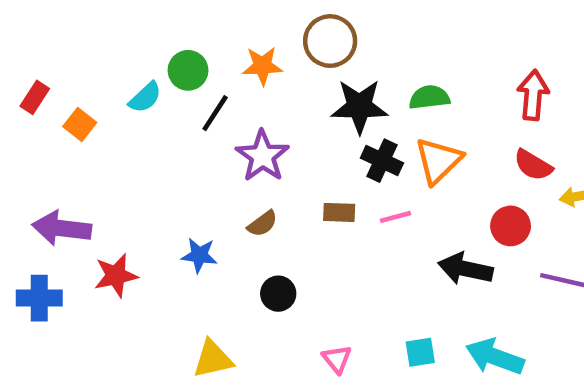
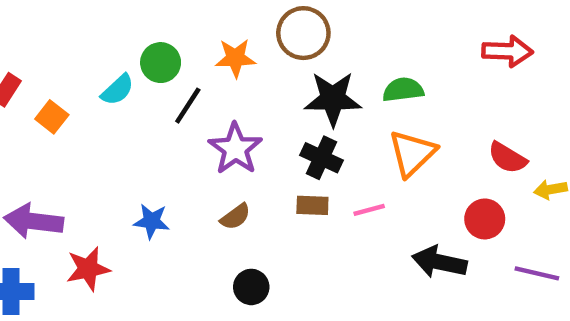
red arrow: (533, 95) -> (507, 51), moved, turned 87
black cross: (382, 161) -> (322, 158), moved
blue star: (199, 255) -> (152, 221), moved

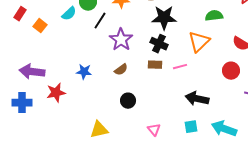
green semicircle: (403, 90) -> (214, 16), moved
black arrow: (439, 262) -> (197, 99), moved

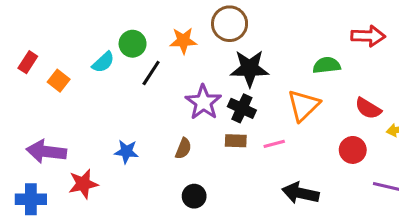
purple star: (121, 40) -> (203, 102), moved
brown semicircle: (121, 70) -> (183, 148), turned -32

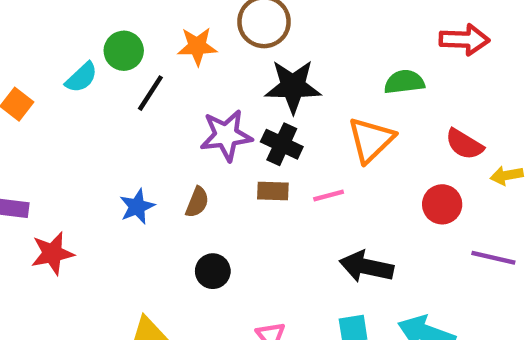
purple star: (203, 102) -> (226, 135), turned 30
blue star: (126, 152) -> (137, 207), moved, turned -30

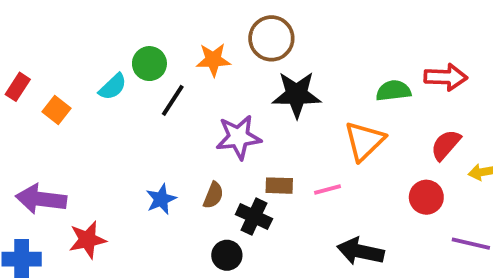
red arrow: (464, 40) -> (446, 77), moved
black cross: (282, 144) -> (254, 217), moved
red semicircle: (464, 144) -> (446, 145), turned 100

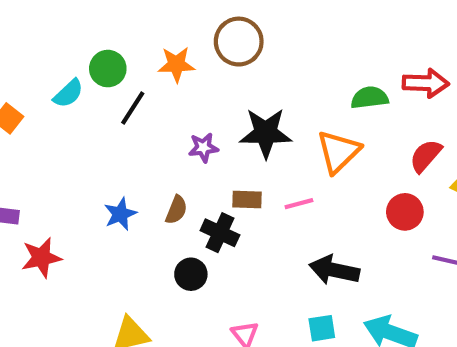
black star: (297, 95) -> (266, 133), moved
purple star: (239, 137) -> (203, 147), size x0.6

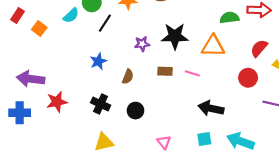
orange triangle: (338, 152) -> (213, 46), turned 45
pink line: (299, 204) -> (192, 73), turned 32
blue star: (120, 214) -> (98, 61), moved
black cross: (220, 233) -> (101, 104), moved

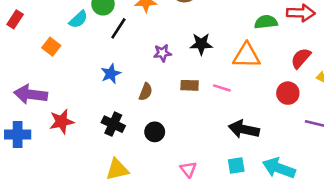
orange square: (39, 29) -> (51, 47), moved
black star: (175, 36) -> (201, 44), size x0.7

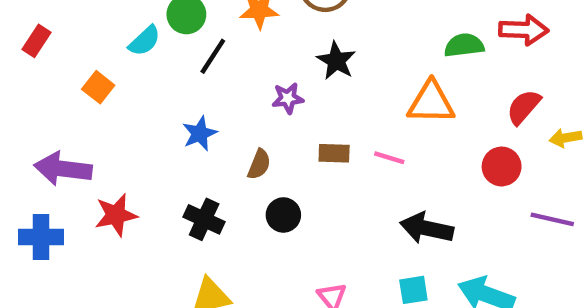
black star: (201, 44) -> (336, 61), moved, turned 30
black circle: (155, 132) -> (283, 215), moved

